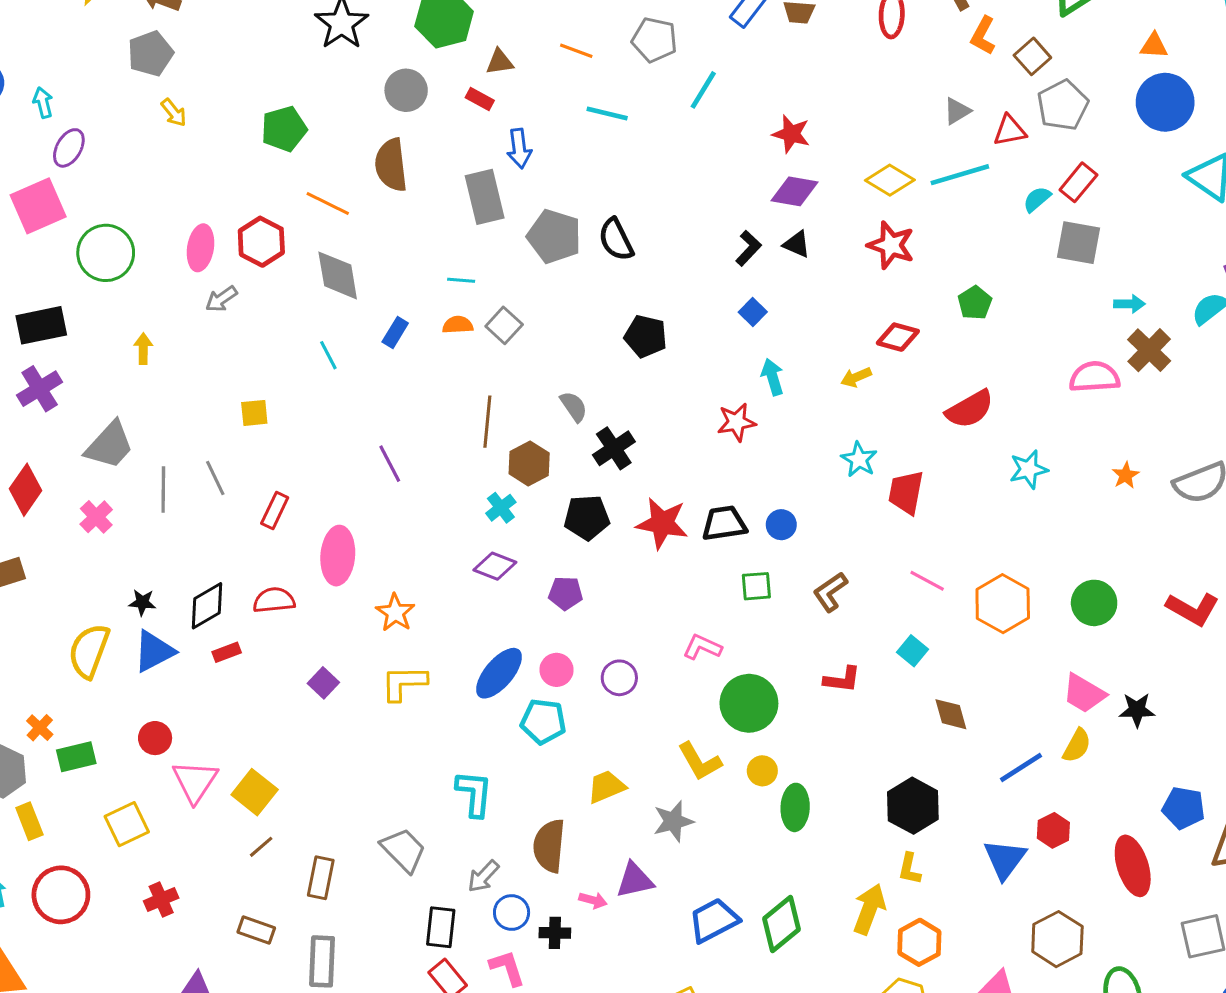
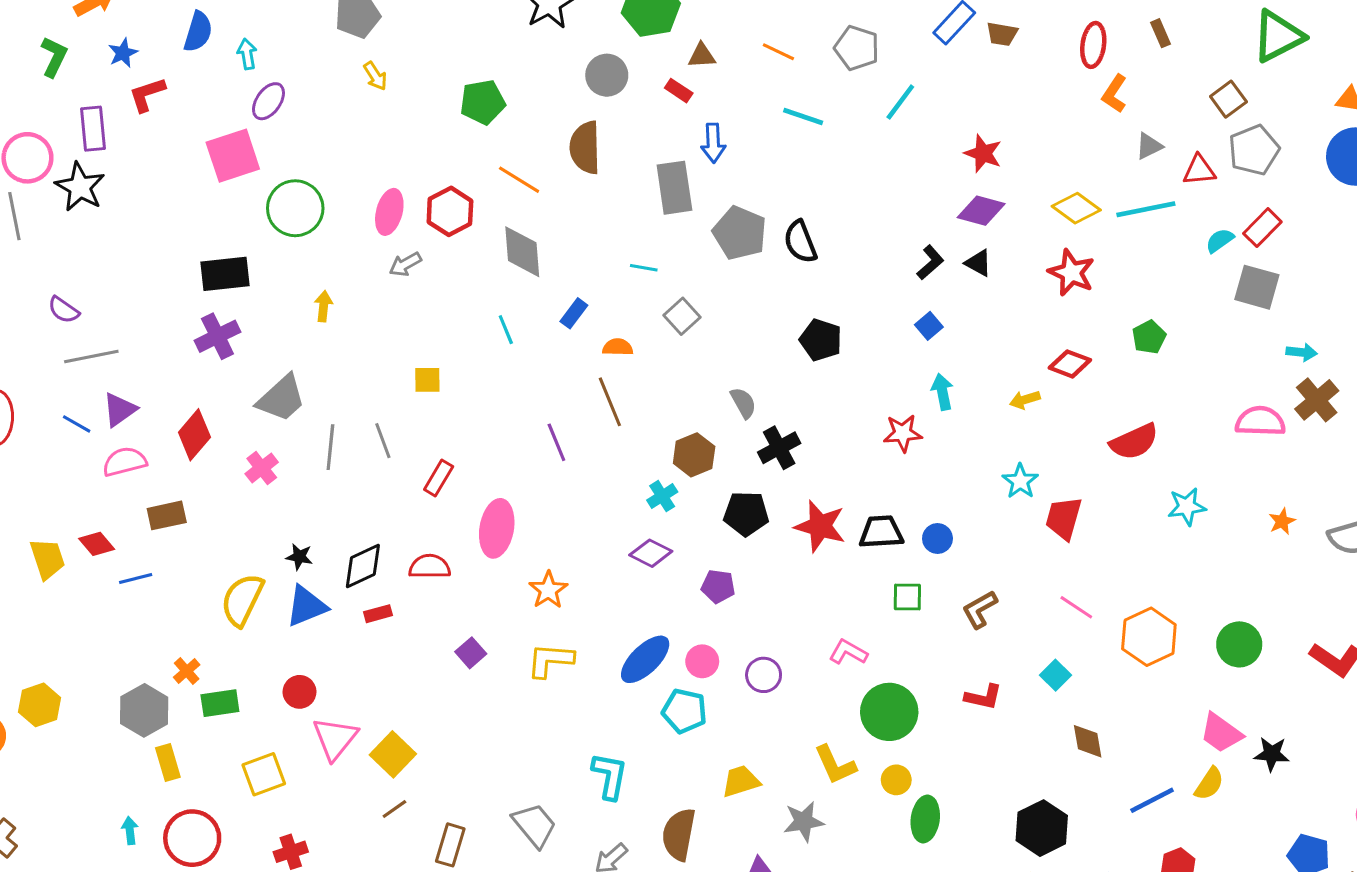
orange L-shape: (983, 36) -> (1114, 94), moved
orange semicircle: (458, 325) -> (618, 347), moved
brown line: (487, 422) -> (610, 402), moved, turned -33

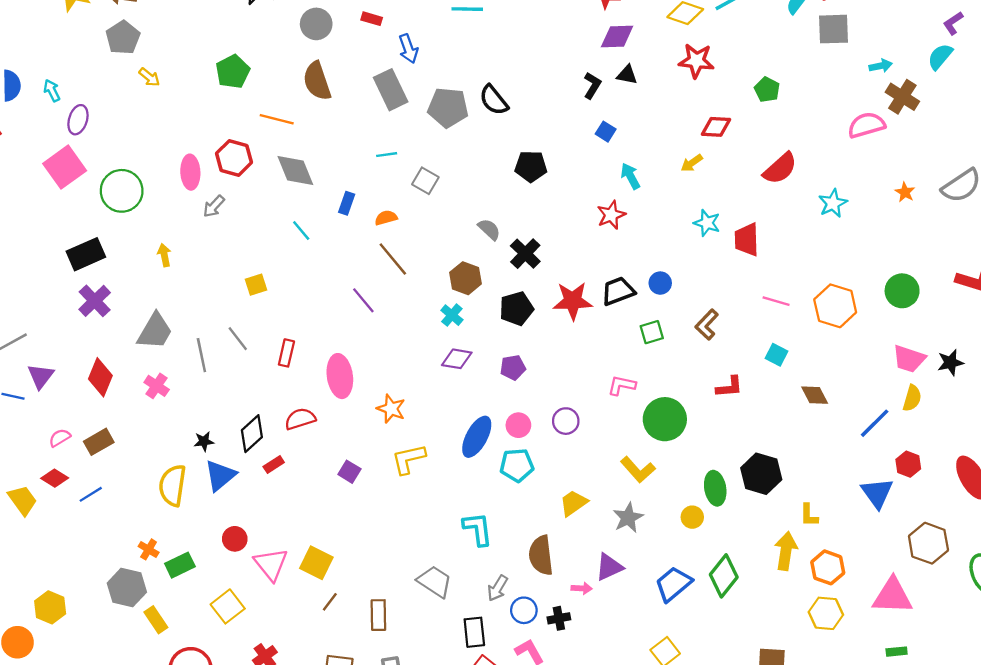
pink semicircle: (125, 462) -> (60, 438), moved, size x0.7
yellow circle: (896, 780) -> (692, 517), moved
black hexagon: (1042, 828) -> (761, 474), moved

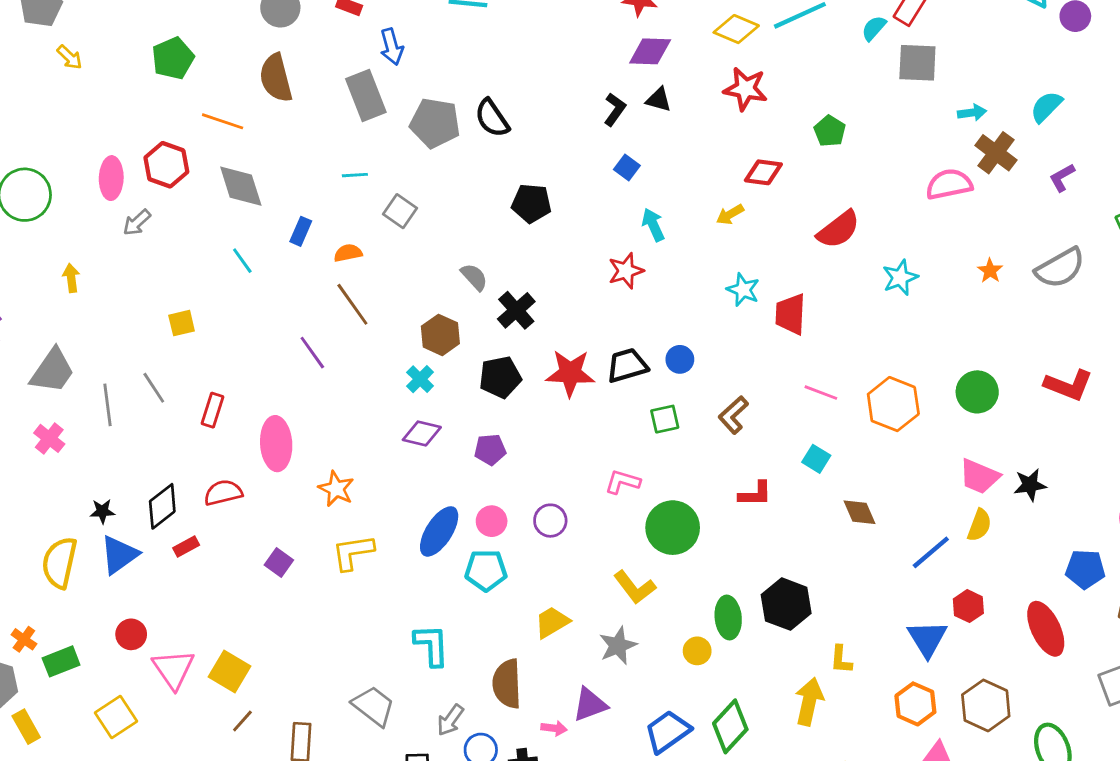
purple L-shape: (953, 23) -> (1062, 178), moved
orange hexagon: (828, 567) -> (915, 704), moved

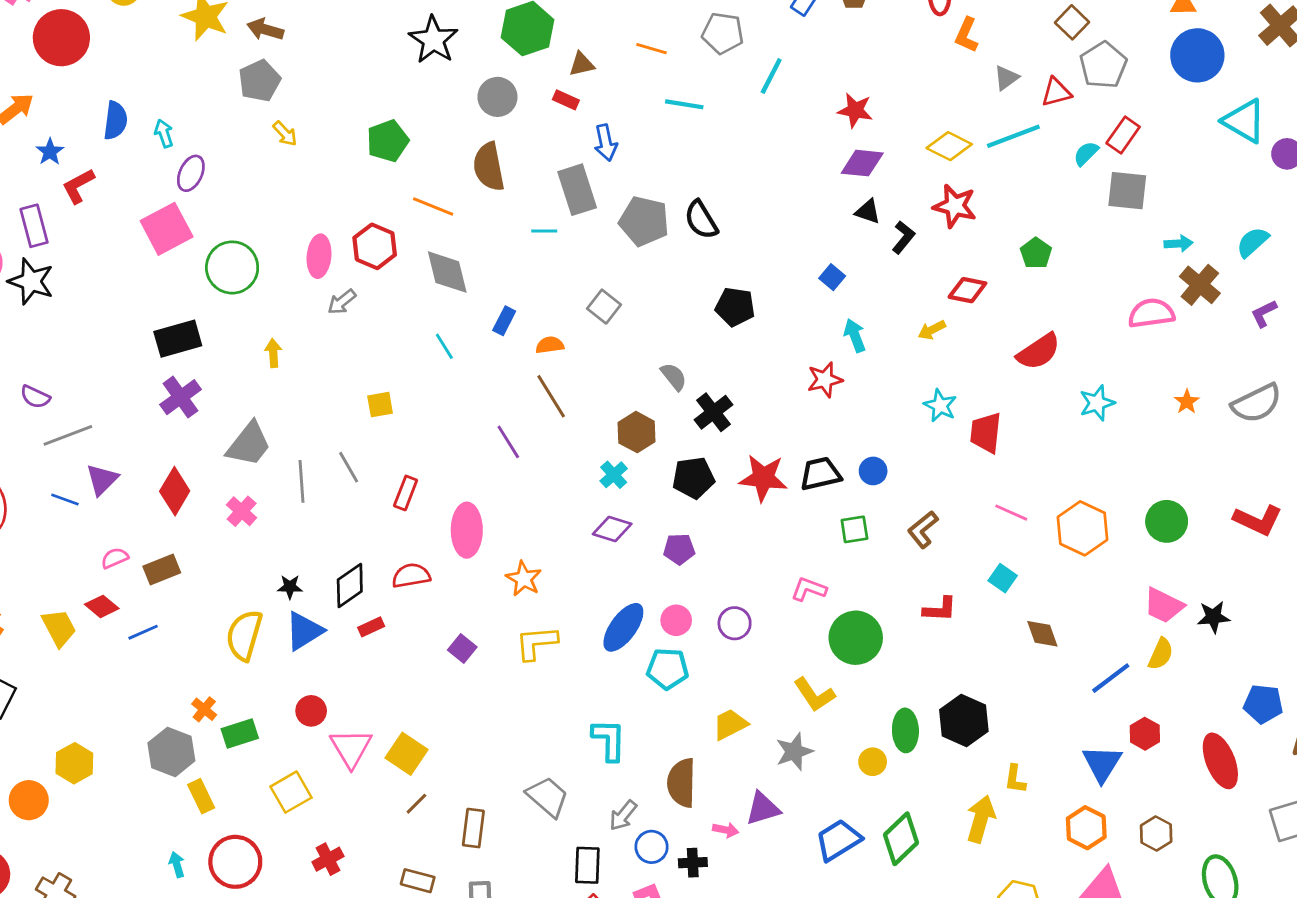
black L-shape: (615, 109) -> (903, 237), moved
cyan line: (355, 175) -> (544, 231), moved
brown hexagon: (986, 705) -> (1156, 833), size x0.7

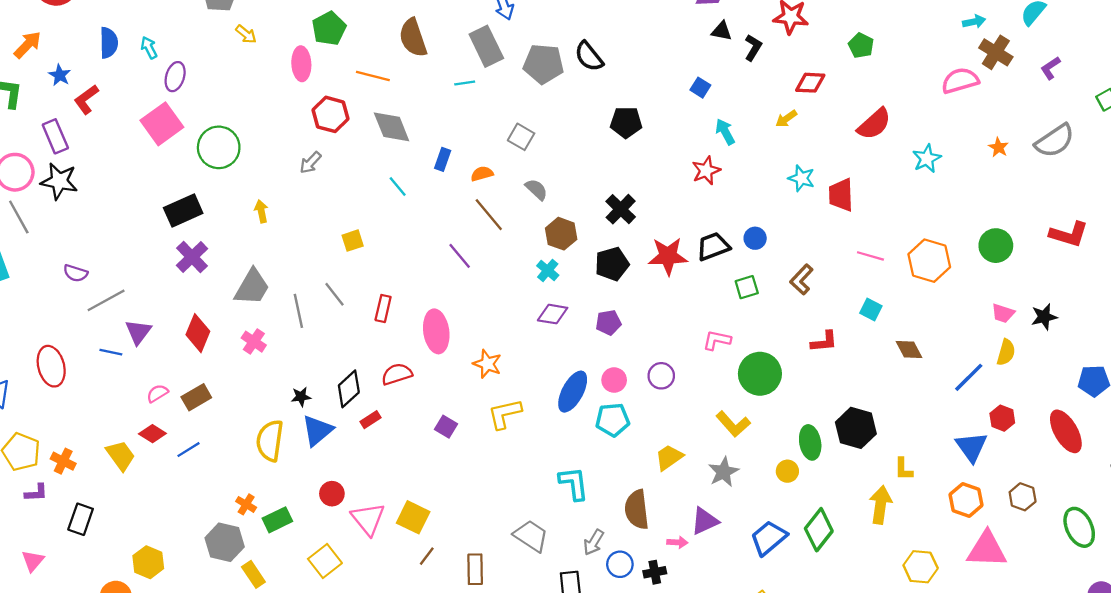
pink ellipse: (319, 256) -> (301, 64), moved
gray semicircle: (674, 377) -> (536, 189), moved
pink trapezoid: (1164, 605) -> (1003, 313), size x0.7

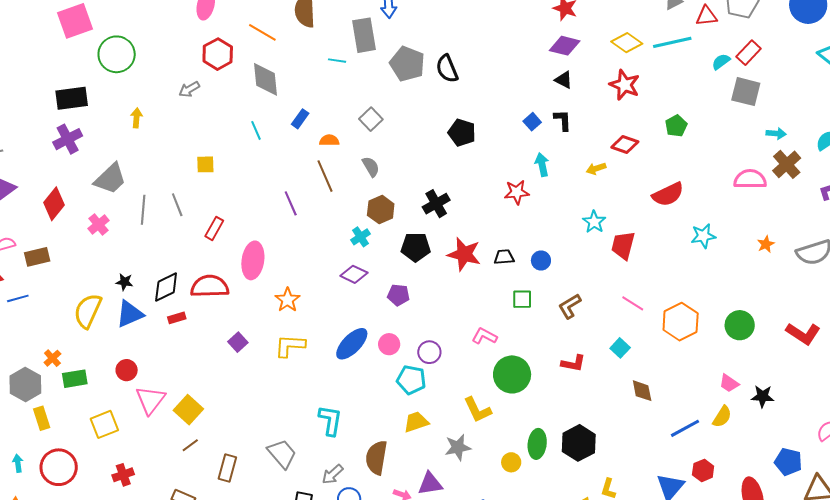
black L-shape: (753, 48) -> (563, 120), moved, turned -50
black trapezoid: (713, 246) -> (504, 257), size x0.7
red semicircle: (397, 374) -> (210, 286), size x1.4
cyan pentagon: (613, 420) -> (411, 380), moved

